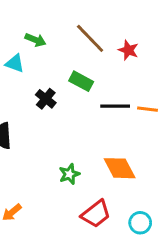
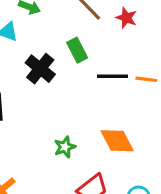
green rectangle: (81, 81) -> (77, 50), turned 35
black cross: (46, 99) -> (40, 69), size x1.4

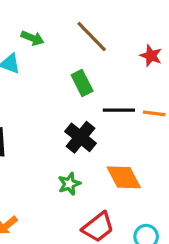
red star: (126, 18) -> (151, 56), moved
black cross: (40, 69) -> (80, 137), moved

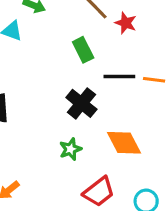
red star: (151, 56) -> (126, 23), moved

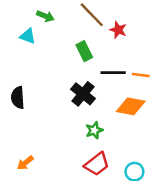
orange diamond: (124, 143) -> (131, 106), moved, turned -52
green star: (70, 149) -> (94, 130), moved

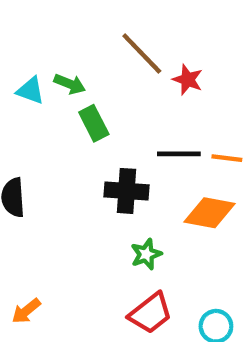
green arrow: (45, 16) -> (70, 84), moved
green rectangle: (84, 51) -> (94, 123), moved
black cross: (83, 94) -> (127, 191), turned -35

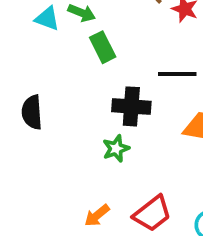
green star: (146, 254) -> (116, 149), moved
orange arrow: (26, 311) -> (97, 215), moved

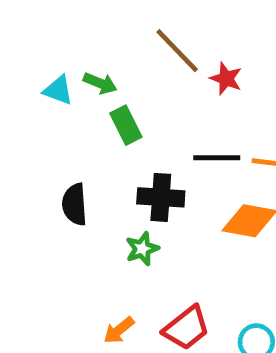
black semicircle: (32, 112) -> (75, 204), moved

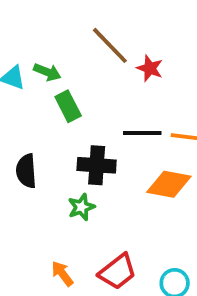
orange arrow: (119, 330) -> (62, 274), turned 92

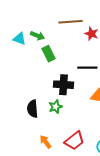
brown line: (110, 45) -> (70, 22), turned -50
black semicircle: (26, 171) -> (32, 109), moved

